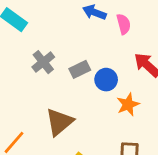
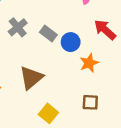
gray rectangle: (80, 69) -> (48, 33), turned 63

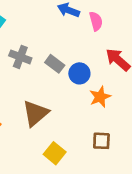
gray cross: (18, 27) -> (20, 57), turned -30

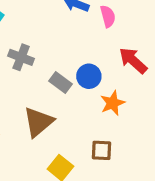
gray rectangle: (55, 64) -> (60, 83), moved
brown square: (101, 141) -> (101, 150), moved

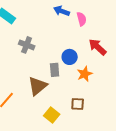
gray rectangle: (60, 83) -> (55, 70), moved, turned 48

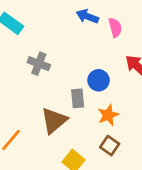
orange star: (85, 74) -> (108, 115), moved
brown square: (78, 104) -> (110, 146), turned 32

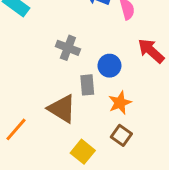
gray cross: (39, 64) -> (68, 48), moved
brown triangle: (54, 121) -> (62, 109), turned -48

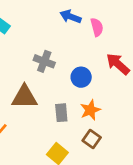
gray rectangle: (87, 85) -> (61, 113), moved
brown triangle: (62, 109) -> (24, 97), moved, turned -32

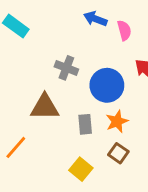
blue circle: (81, 77) -> (107, 85), size x1.5

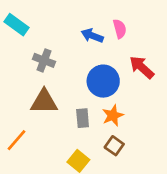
blue arrow: (95, 19) -> (92, 36), moved
gray cross: (66, 68) -> (44, 60), moved

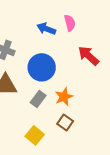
blue circle: (103, 81) -> (42, 67), moved
gray rectangle: (83, 118) -> (38, 99), turned 42

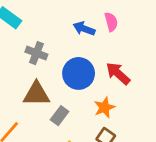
red arrow: (89, 56) -> (118, 73), moved
gray rectangle: (38, 99) -> (60, 116), moved

